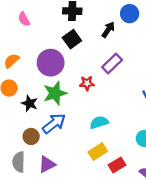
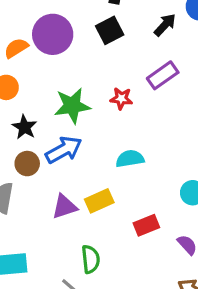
purple circle: (51, 63) -> (53, 34), moved
black star: (30, 103) -> (25, 127), moved
yellow rectangle: (98, 152) -> (99, 201), moved
purple triangle: (47, 164) -> (64, 207), moved

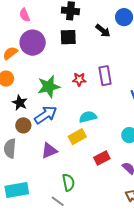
black arrow: (165, 25) -> (103, 31), turned 91
black square: (110, 30) -> (68, 37), turned 30
purple rectangle: (163, 75) -> (105, 76), moved, turned -60
yellow rectangle: (99, 201) -> (77, 137), moved

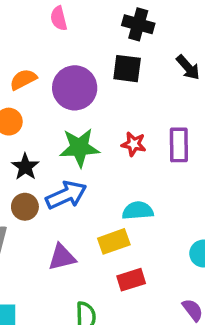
purple circle: (33, 43) -> (75, 88), moved
red rectangle: (102, 158) -> (131, 280), moved

